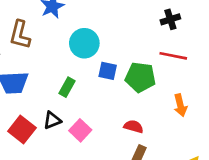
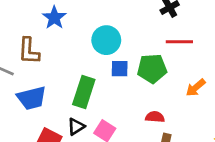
cyan circle: (84, 43) -> (106, 40), moved
green rectangle: (67, 87) -> (84, 92), size x1.6
orange arrow: (180, 105) -> (196, 88), turned 75

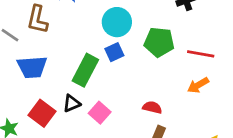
red line: (179, 42) -> (201, 54), moved
blue square: (120, 69) -> (114, 52), moved, turned -36
green pentagon: (152, 69) -> (159, 42), moved

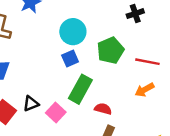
green pentagon: (159, 42) -> (110, 50), turned -30
green rectangle: (85, 70) -> (80, 89), moved

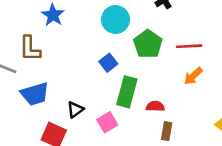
cyan circle: (73, 32) -> (116, 19), moved
black triangle: (31, 104) -> (75, 109), moved
pink square: (56, 112) -> (107, 122), turned 30

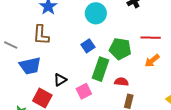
green pentagon: (148, 44) -> (120, 49), moved, turned -30
brown L-shape: (30, 49) -> (41, 35), moved

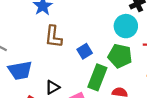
cyan circle: (96, 13) -> (126, 26), moved
brown L-shape: (41, 35) -> (53, 37), moved

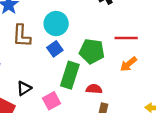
cyan circle: (126, 26) -> (56, 24), moved

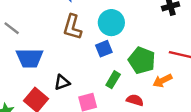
orange arrow: (128, 64) -> (162, 81), moved
green rectangle: (70, 75) -> (113, 80), size x0.6

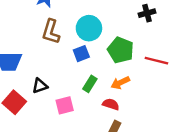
green pentagon: (142, 60) -> (121, 50), moved
orange arrow: (162, 81) -> (120, 83), moved

